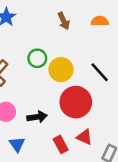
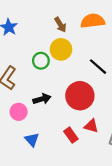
orange semicircle: (100, 21) -> (93, 21), size x1.5
yellow circle: (61, 70) -> (61, 49), moved
black arrow: (37, 117) -> (42, 99), moved

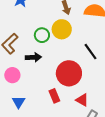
black arrow: (42, 99) -> (33, 57), moved
red triangle: (91, 126) -> (82, 100), moved
red rectangle: (71, 135) -> (54, 96), moved

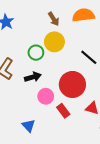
pink circle: (12, 75) -> (46, 96), moved

